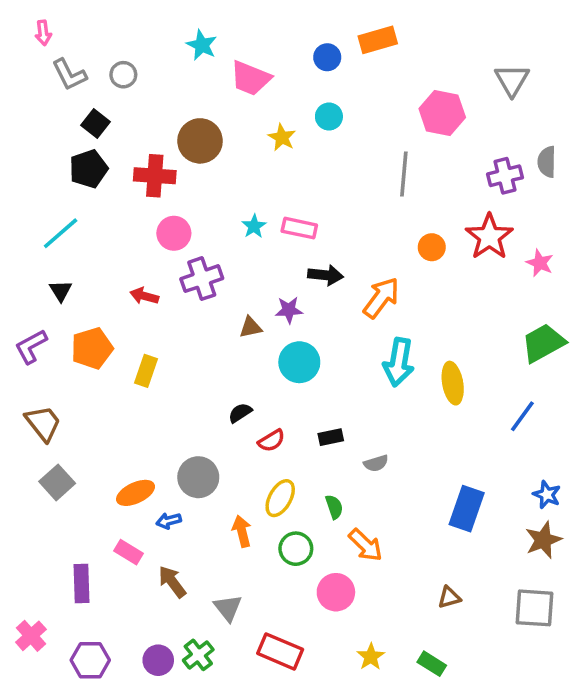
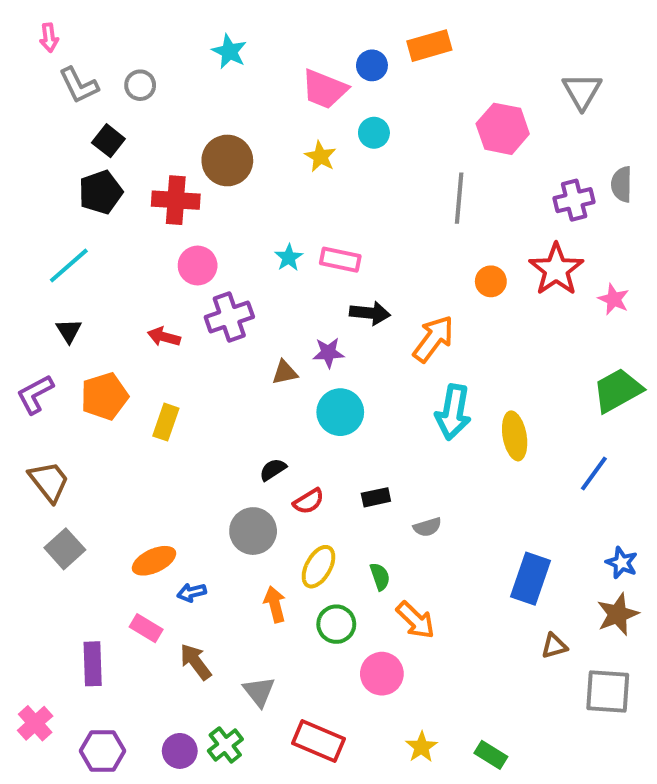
pink trapezoid: (251, 78) -> (324, 89), moved
gray circle: (198, 477) -> (253, 531), moved
brown triangle: (449, 597) -> (554, 646), moved

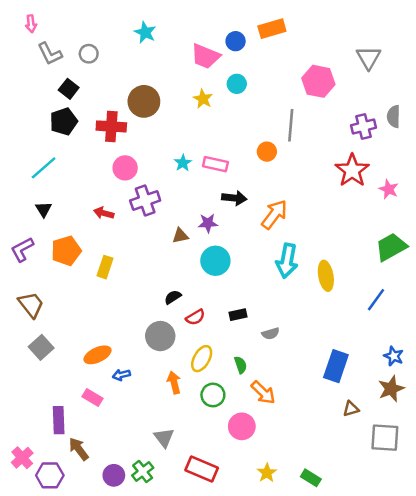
orange circle: (491, 281) -> (267, 152), moved
brown arrow: (196, 662) -> (79, 449), moved
purple hexagon: (102, 751) -> (50, 475), moved

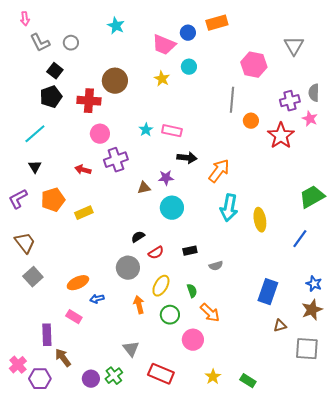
orange circle: (267, 152) -> (251, 121), moved
pink star: (389, 189) -> (310, 119), moved
yellow rectangle: (105, 267) -> (84, 213), turned 48

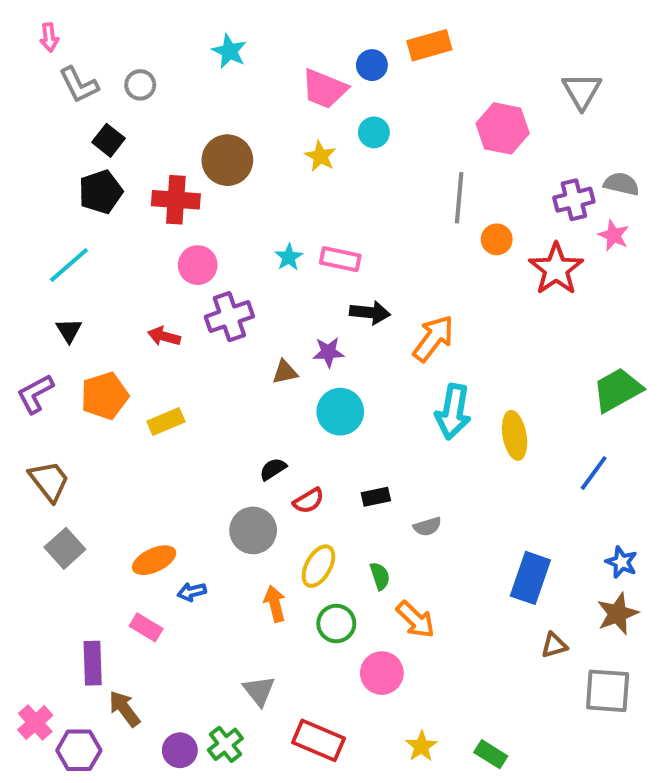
gray semicircle: (314, 93) -> (621, 184), turned 102

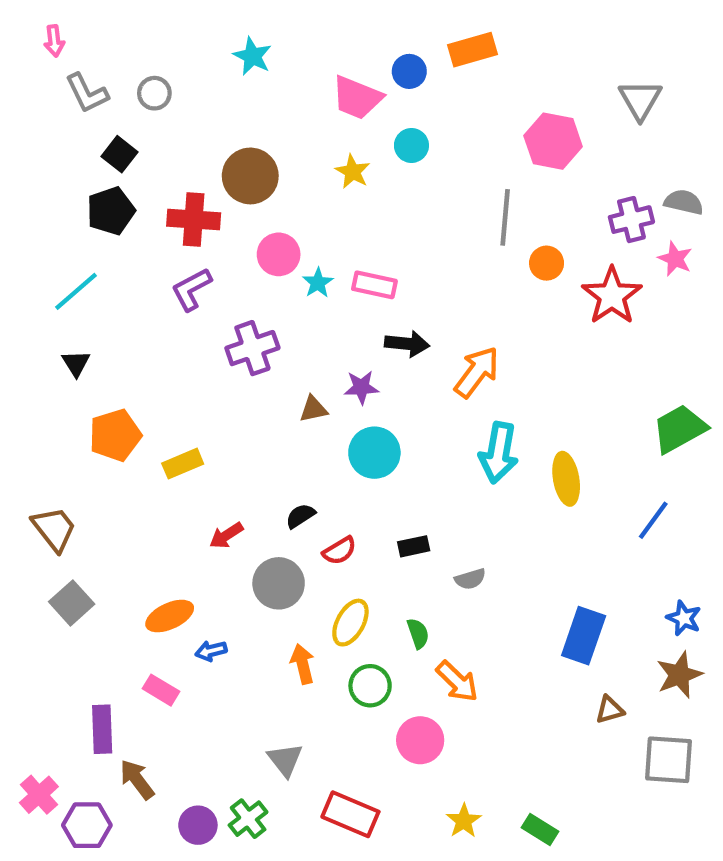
pink circle: (198, 265) -> (279, 254), moved
red arrow: (164, 336) -> (226, 535), moved, turned -48
purple L-shape: (35, 394) -> (191, 289), moved

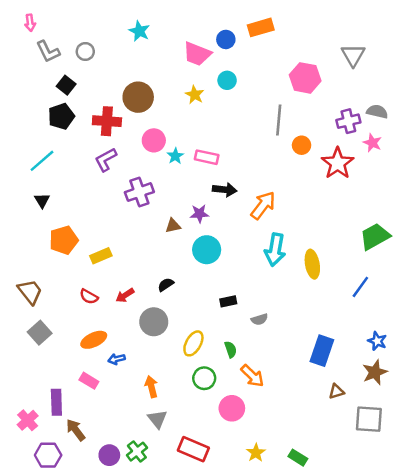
red semicircle: (340, 551) -> (89, 297), moved, turned 60
orange arrow: (303, 664) -> (151, 387), moved
pink cross: (39, 795) -> (28, 420), moved

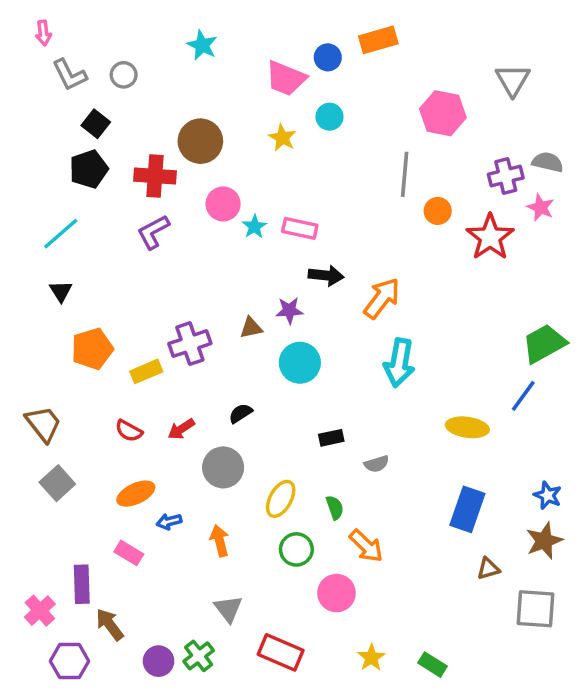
purple cross: (139, 192) -> (190, 344), moved
yellow ellipse: (312, 264) -> (467, 427), moved, turned -72
blue line: (360, 287) -> (523, 396), moved
orange arrow: (151, 387) -> (220, 541), moved

